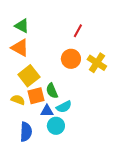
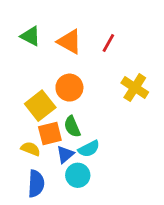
orange triangle: (20, 48) -> (69, 42), moved
orange circle: (71, 59) -> (69, 88), moved
yellow semicircle: (18, 100) -> (30, 149), moved
blue triangle: (47, 111) -> (65, 154), turned -40

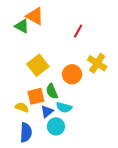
orange triangle: (69, 42) -> (35, 16), moved
orange circle: (69, 88) -> (72, 74), moved
yellow square: (40, 106) -> (38, 65), moved
cyan semicircle: (89, 149) -> (64, 107), turned 42

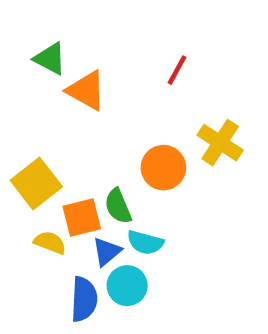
orange triangle: (35, 16) -> (86, 90), moved
yellow square: (38, 65) -> (36, 183), moved
blue semicircle: (26, 132) -> (84, 299), moved

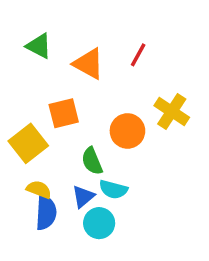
orange triangle: (86, 90) -> (88, 64), moved
orange square: (82, 218) -> (64, 113), moved
blue semicircle: (84, 299) -> (46, 212), moved

